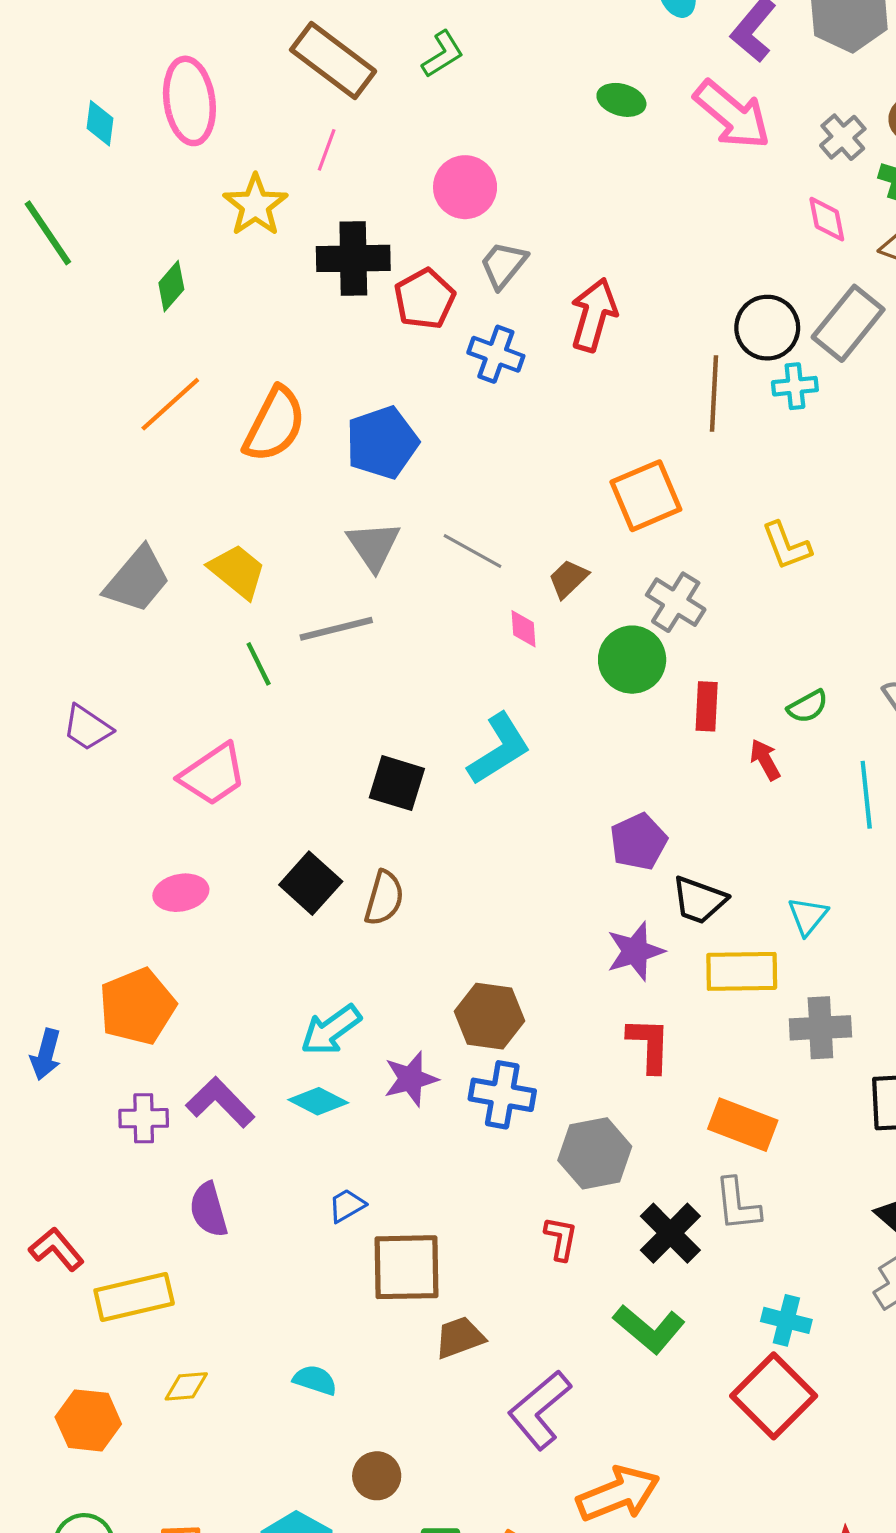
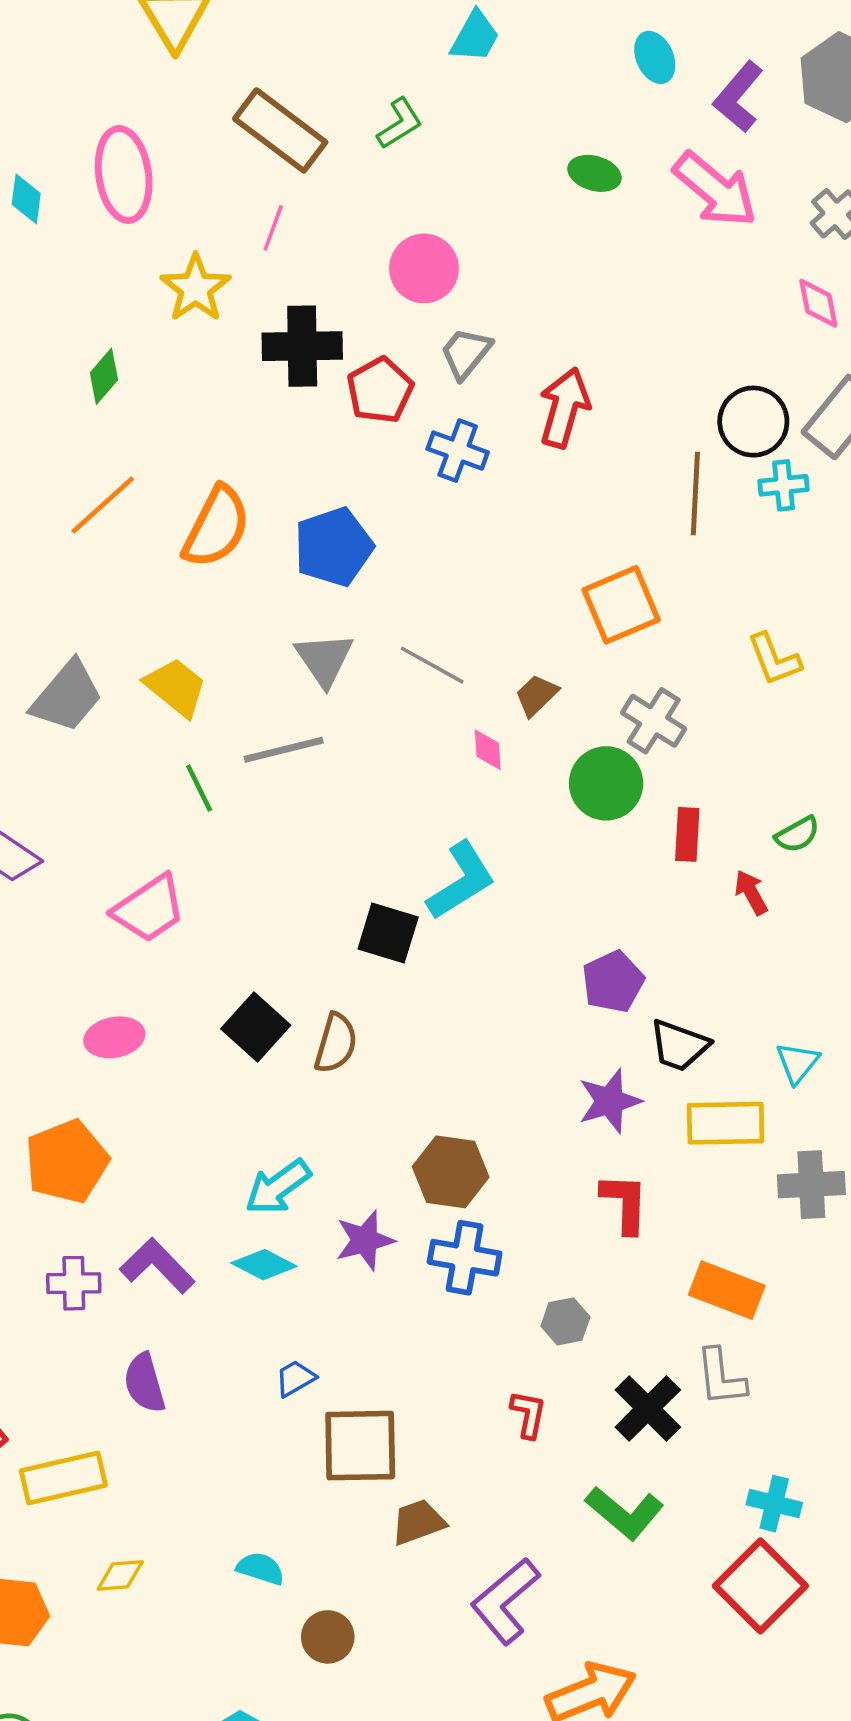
black square: (397, 783) -> (388, 933), moved
gray hexagon: (595, 1153) -> (565, 1321), size x0.6
brown circle: (377, 1476) -> (328, 1637), moved

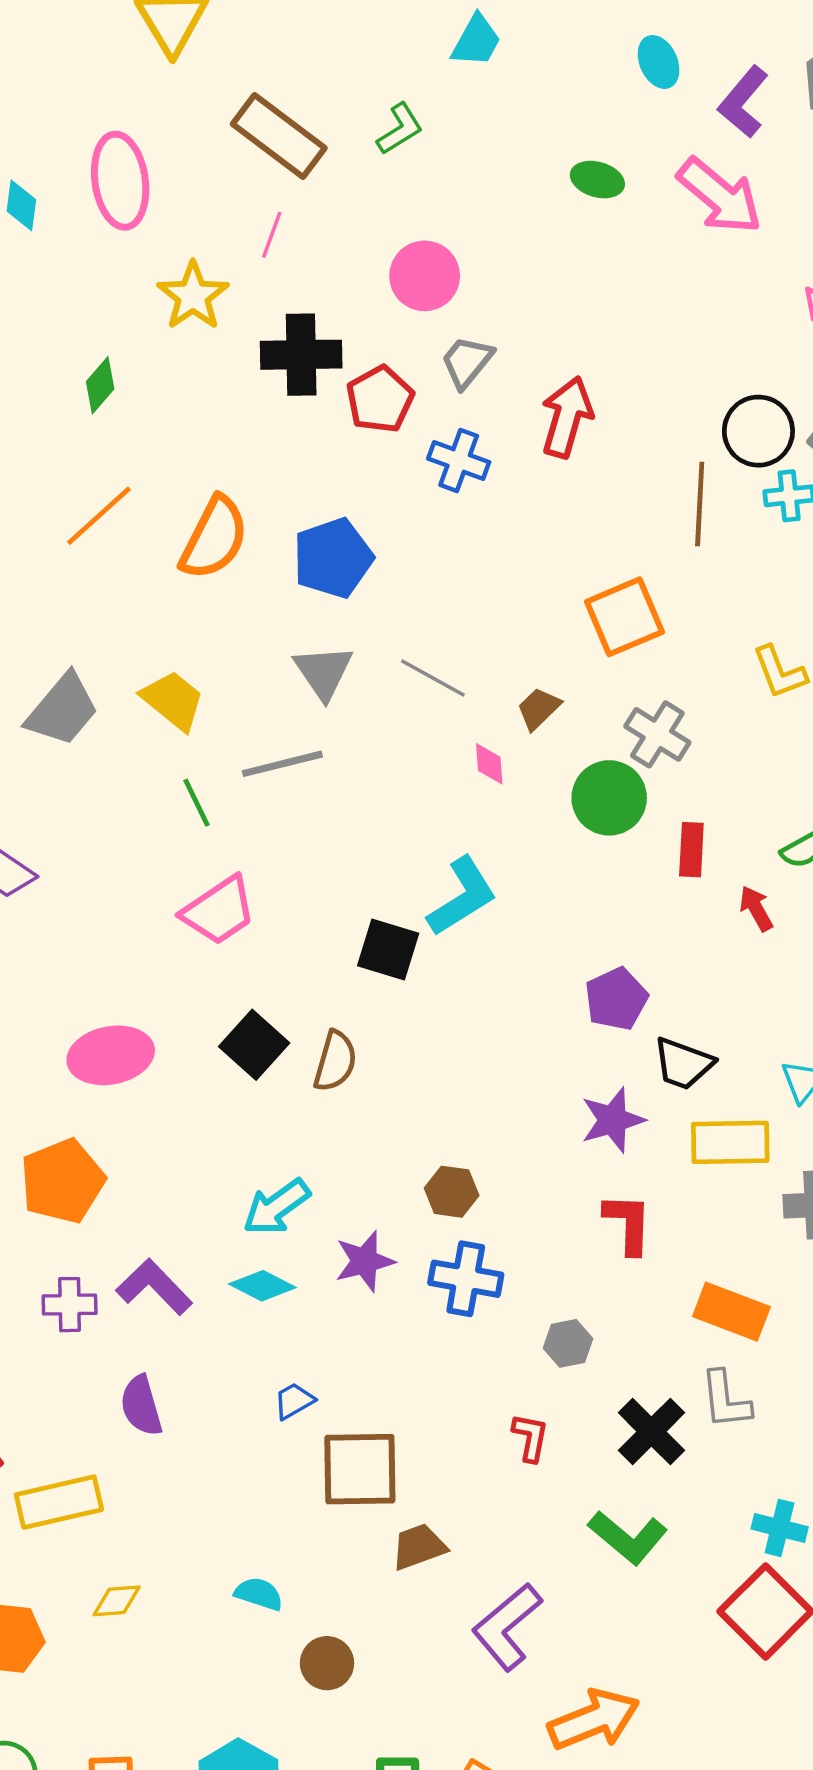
pink trapezoid: (149, 909) -> (219, 911), moved
pink ellipse: (114, 1037) -> (111, 1055), size x1.4
brown hexagon: (451, 1172) -> (452, 1192), size x0.7

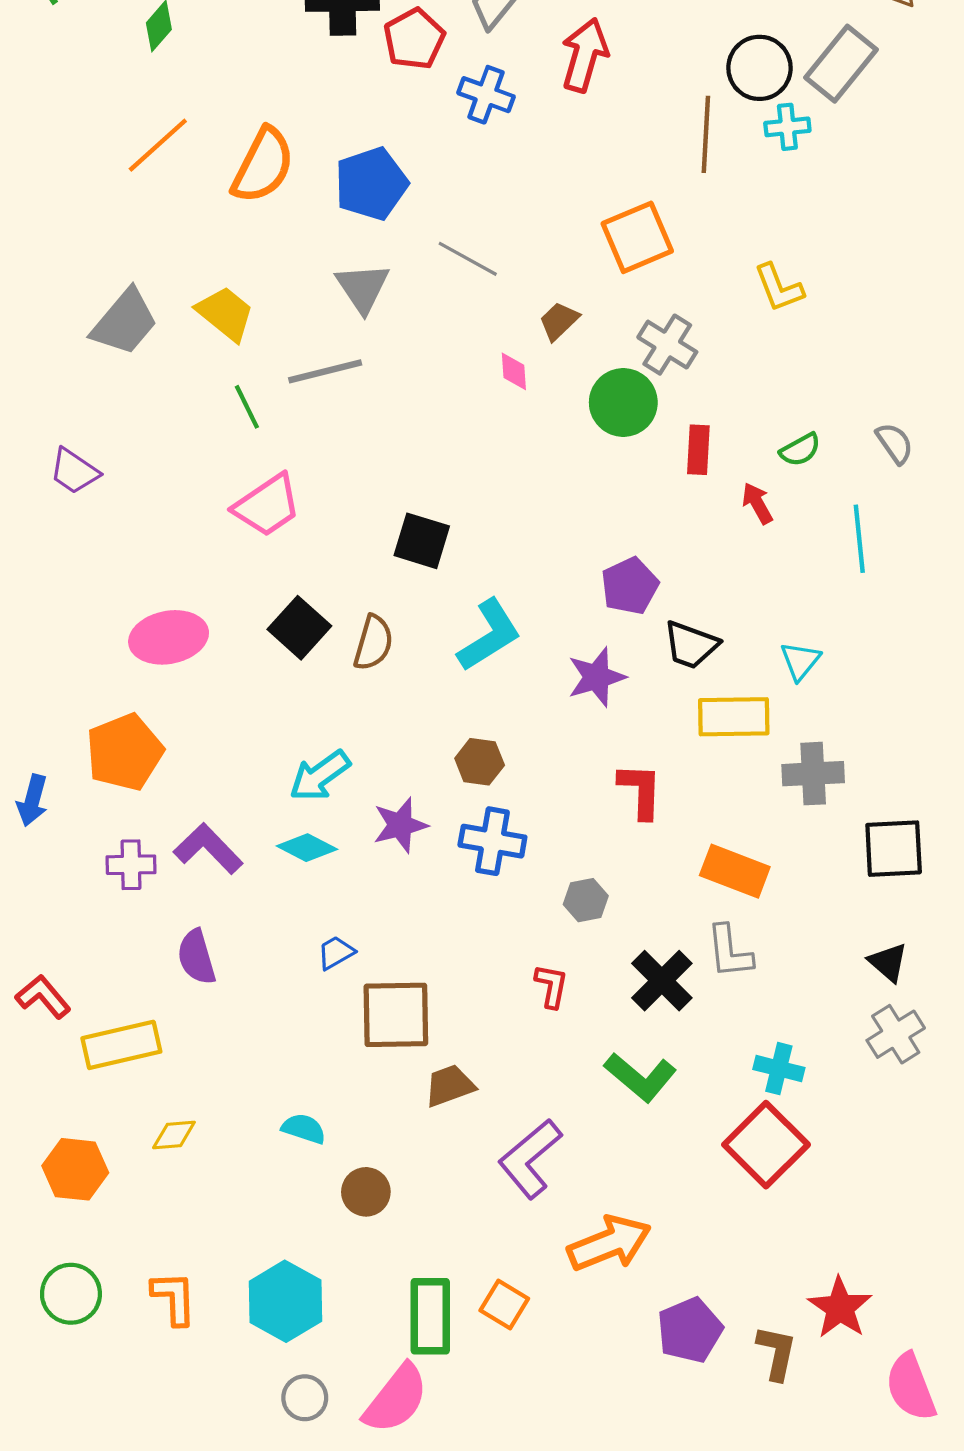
gray line: (433, 678) -> (468, 259), moved
cyan L-shape: (462, 897) -> (489, 635), moved
purple star: (613, 1120) -> (596, 677), moved

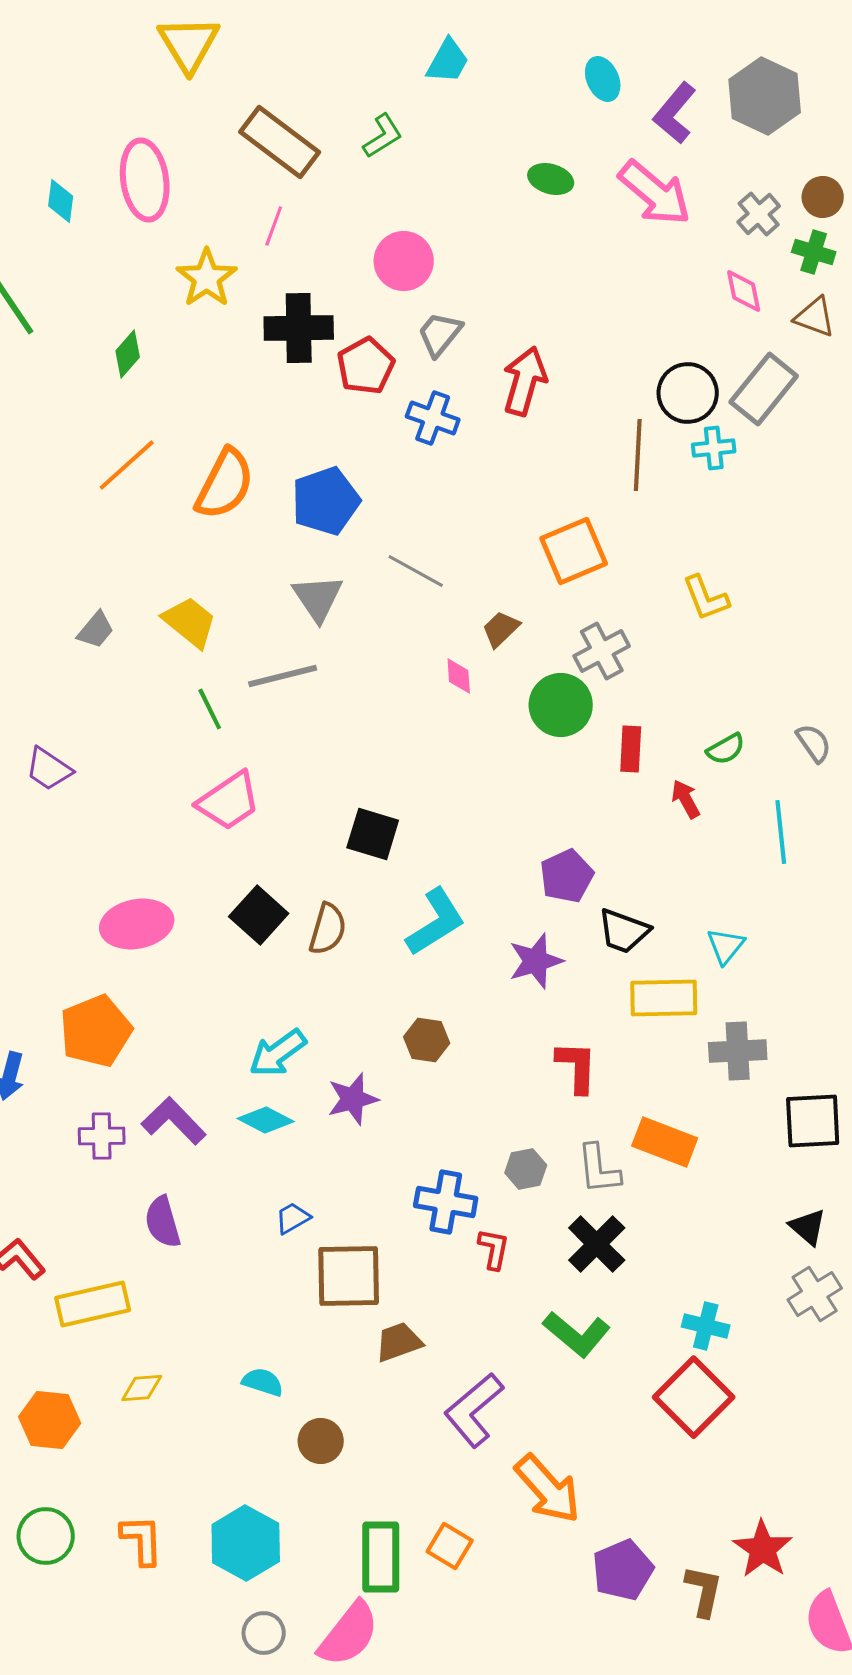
gray trapezoid: (125, 322) -> (96, 630), size x0.6
gray cross: (667, 345) -> (602, 651), turned 30
blue cross: (492, 841) -> (446, 1202), moved
gray L-shape: (729, 952) -> (599, 1169), moved
orange arrow: (609, 1243) -> (548, 1489), turned 70

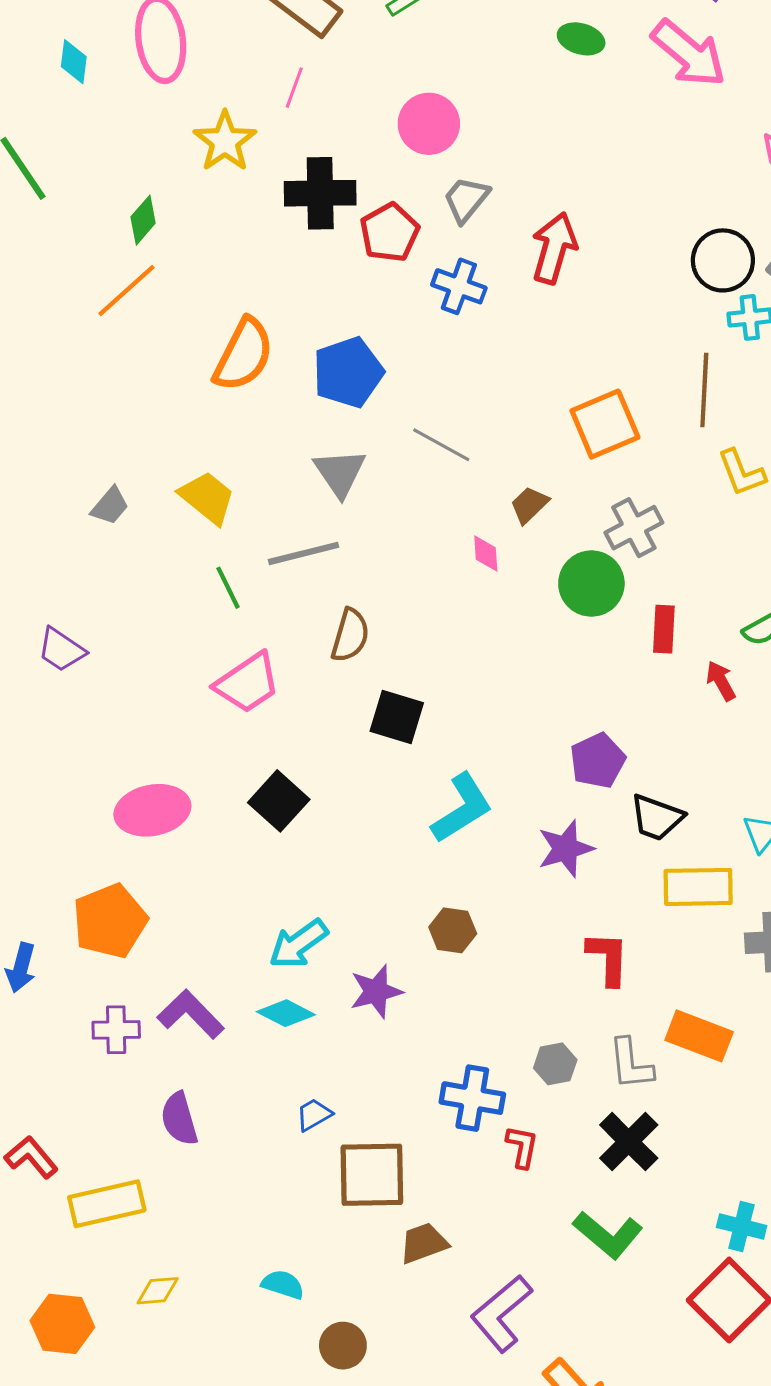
brown line: (638, 455) -> (704, 390), moved
orange line: (127, 465) -> (127, 290), moved
brown semicircle: (328, 929) -> (350, 635), moved

